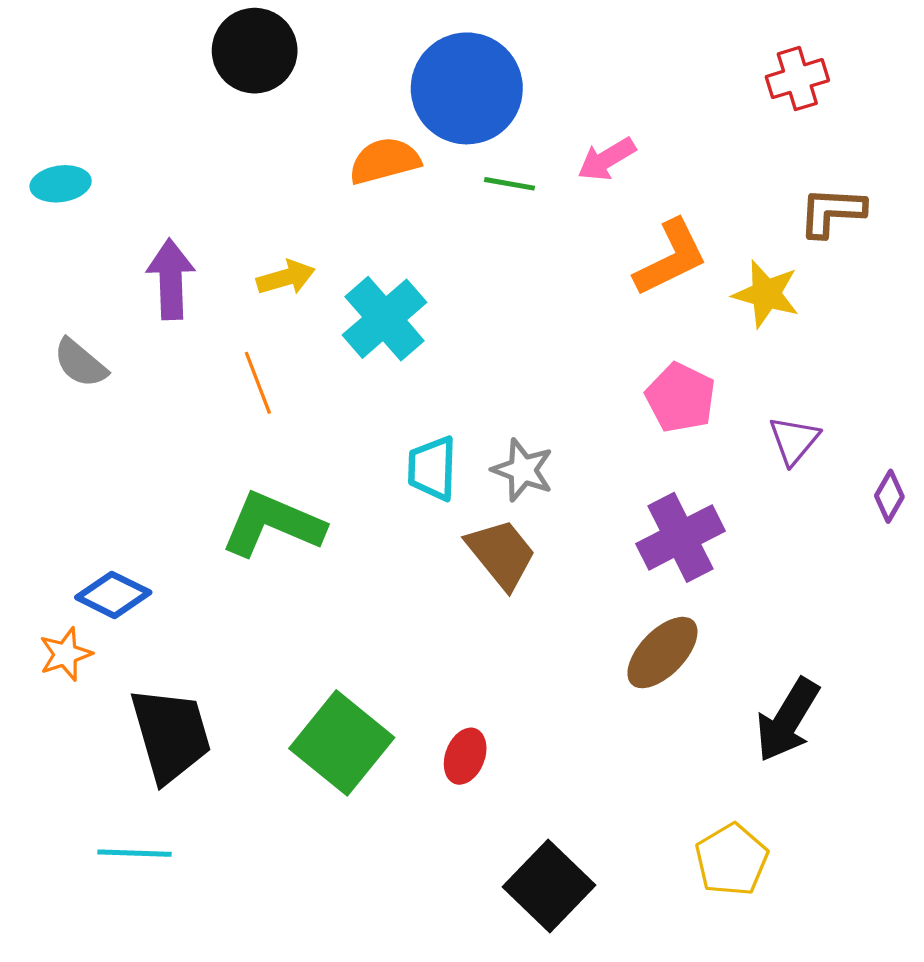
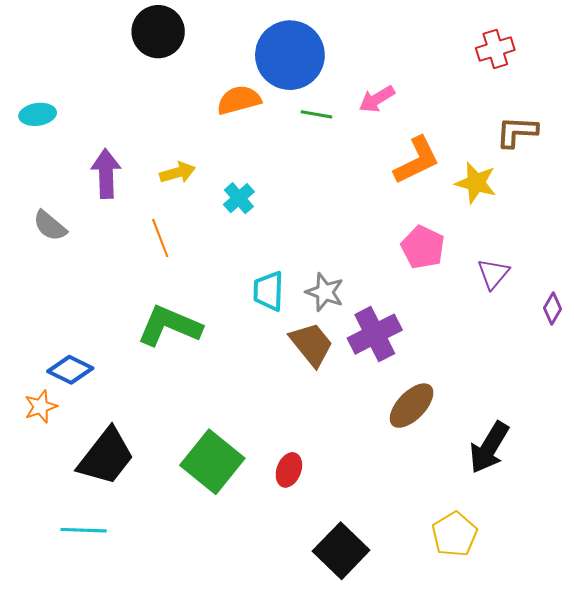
cyan cross: (385, 319) -> (239, 198), size x0.6
purple cross: (681, 537) -> (375, 334), moved
black trapezoid: (171, 735) -> (106, 457), turned 54

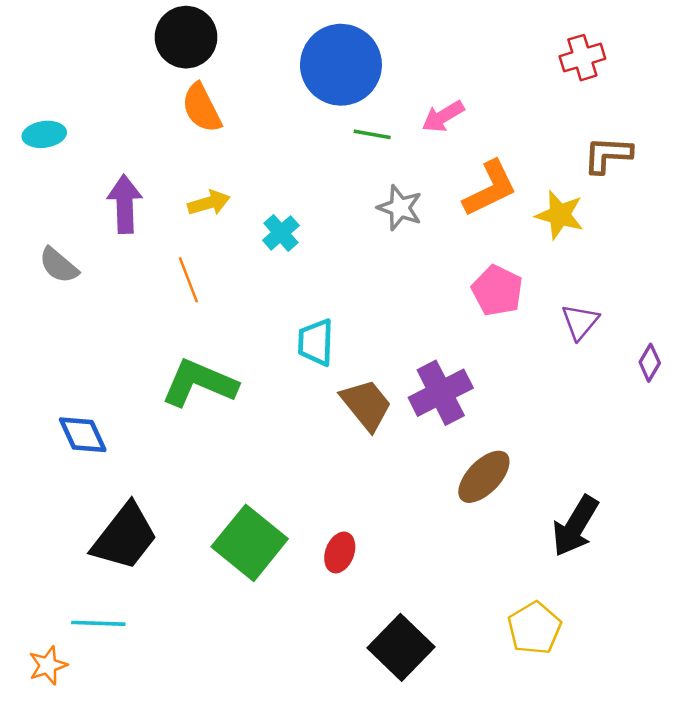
orange semicircle: (239, 100) -> (202, 108), moved, turned -102
gray star: (325, 292) -> (400, 208), moved
blue diamond: (70, 370) -> (83, 435), turned 39
orange star: (41, 407) -> (48, 665), moved

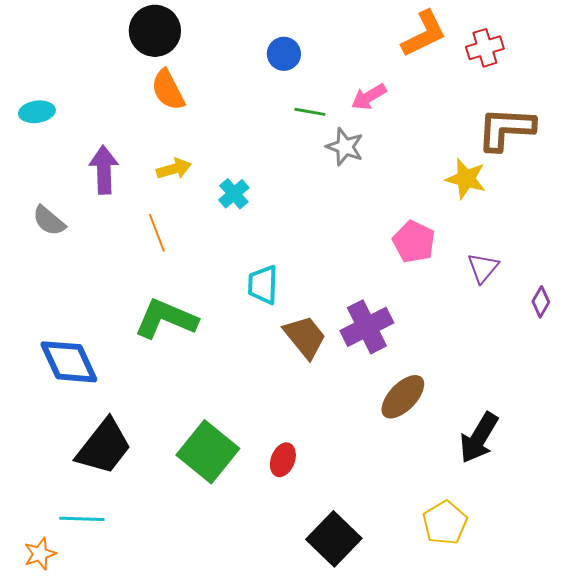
blue circle: (341, 65) -> (284, 54), size x0.5
brown L-shape: (608, 155) -> (506, 129), size x1.4
orange L-shape: (490, 188) -> (424, 34), moved
gray star: (400, 208) -> (345, 147), moved
blue diamond: (83, 435) -> (69, 362), size x1.4

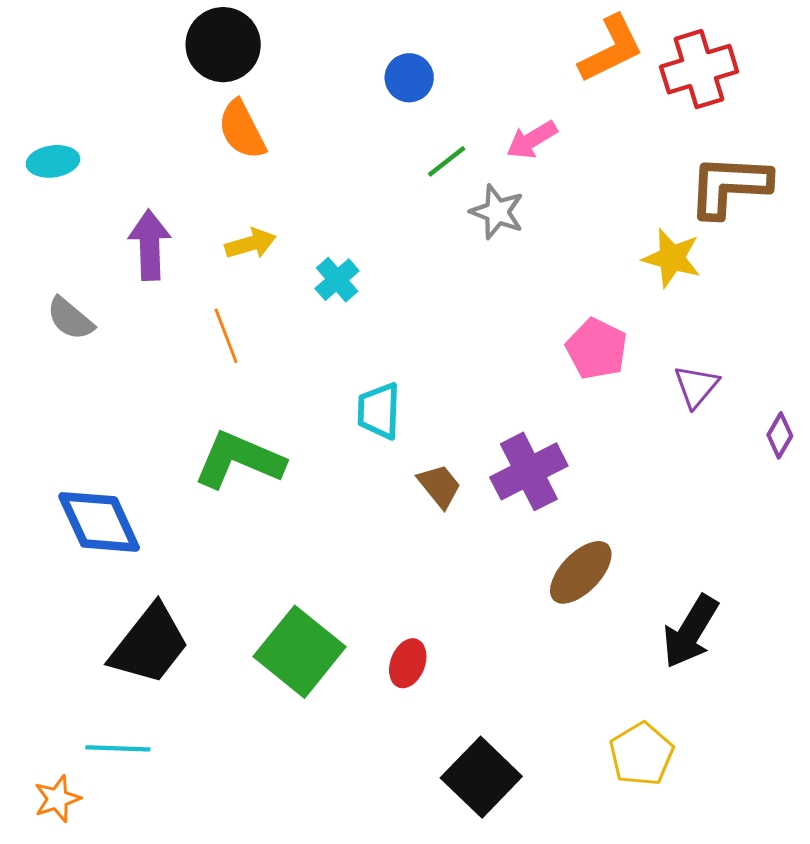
red cross: (485, 48) -> (699, 69), size x1.4
green line: (310, 112) -> (447, 161), turned -48
brown trapezoid: (305, 337) -> (439, 486), size x0.7

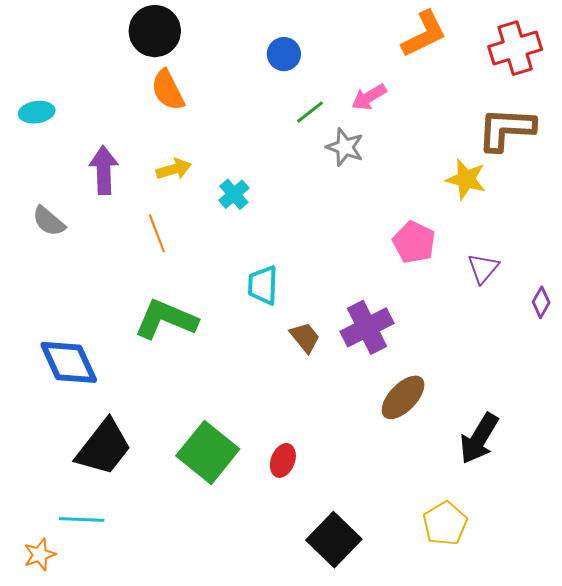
red cross: (699, 69) -> (515, 48), moved

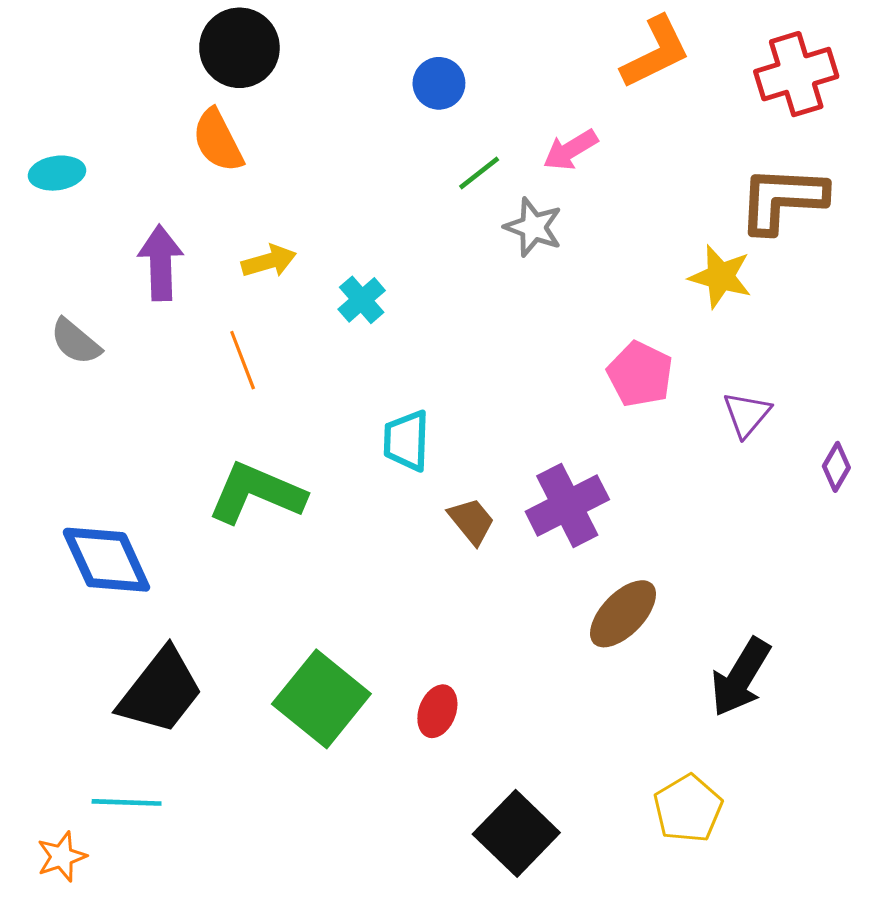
orange semicircle: (168, 90) -> (218, 141), moved

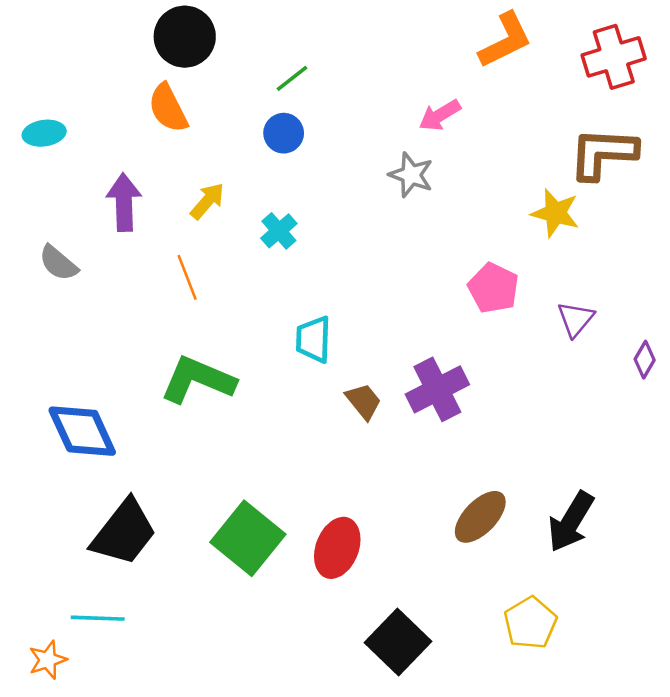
blue circle: (439, 83) -> (284, 133), moved
green line: (479, 173) -> (292, 78), moved
yellow arrow: (269, 261) -> (207, 201), turned -33
brown ellipse: (623, 614) -> (480, 517), moved
red ellipse: (437, 711) -> (337, 548), size x1.5

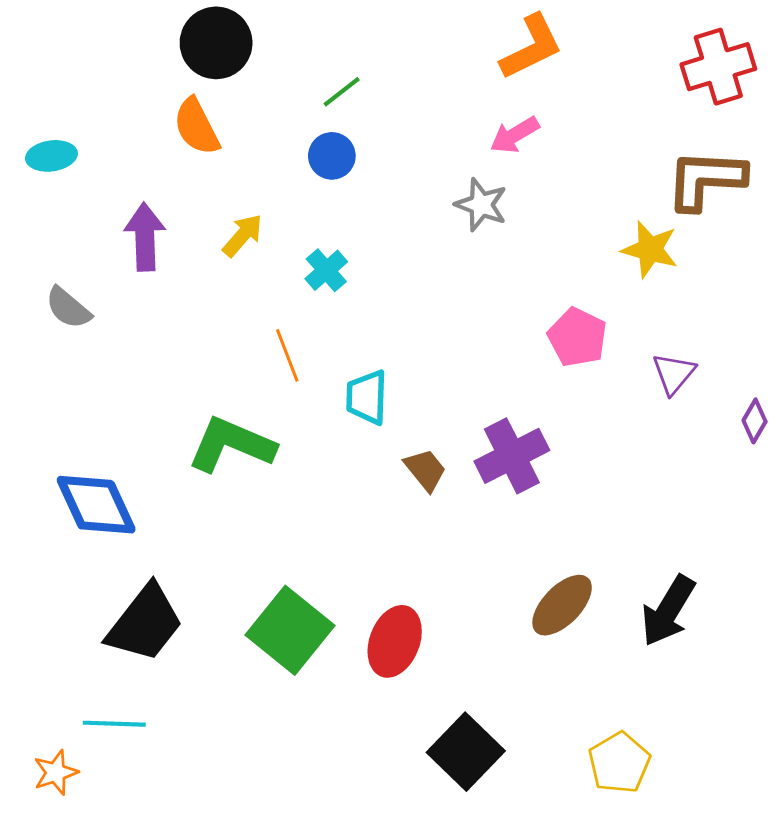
orange L-shape: (505, 40) -> (531, 47), moved
orange line: (187, 277) -> (287, 355), moved
yellow pentagon: (530, 623) -> (619, 763), moved

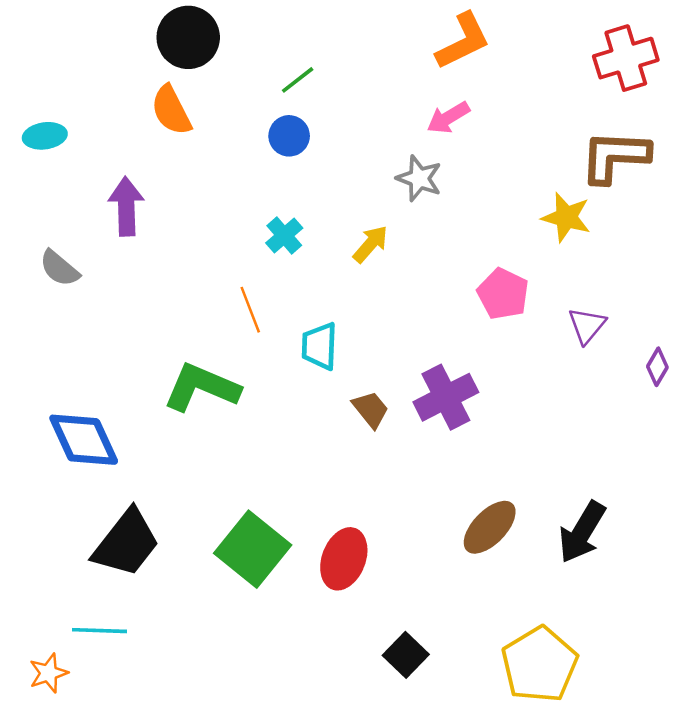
yellow arrow: (243, 235) -> (371, 244), moved
black square: (466, 752) -> (406, 655), size x0.7
yellow pentagon: (619, 763) -> (539, 665), size x1.4

